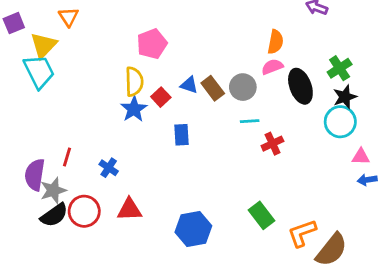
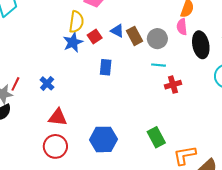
pink semicircle: (272, 67) -> (182, 27), turned -84
red line: (67, 157) -> (15, 84), moved
red circle: (84, 211) -> (55, 146), moved

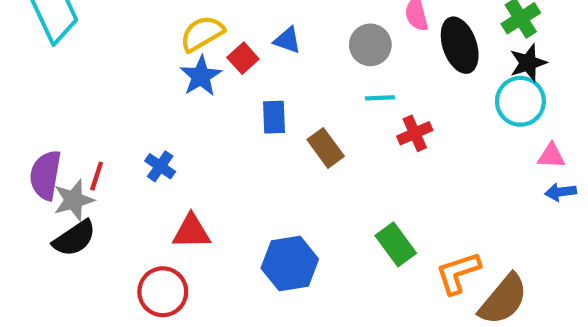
yellow semicircle: (76, 22) -> (202, 34), turned -120
brown rectangle: (135, 36) -> (326, 148), moved
red circle: (55, 146) -> (163, 292), moved

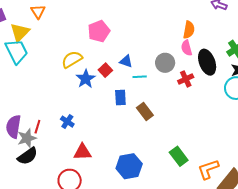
yellow semicircle: (202, 34) -> (72, 59), moved
cyan line: (380, 98) -> (140, 77), moved
red cross: (415, 133) -> (186, 79), moved

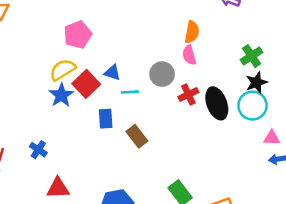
yellow semicircle: (72, 59) -> (63, 70), moved
black ellipse: (207, 62) -> (217, 103), moved
red square: (105, 70) -> (86, 84), size x1.5

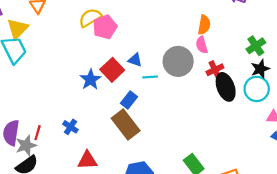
yellow semicircle: (63, 70) -> (90, 18), moved
gray circle: (162, 74) -> (178, 61), size x1.4
red cross: (188, 94) -> (215, 70), moved
blue rectangle: (106, 119) -> (129, 100), turned 42
brown rectangle: (137, 136) -> (126, 124), moved, size x1.5

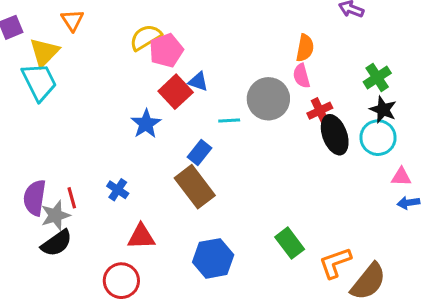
blue triangle: (135, 60) -> (198, 82), moved
black star: (260, 69) -> (383, 110), turned -30
red square: (112, 70) -> (176, 92), moved
red line: (38, 133) -> (72, 198), turned -32

